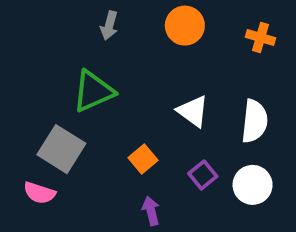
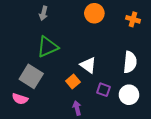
gray arrow: (109, 26) -> (43, 13), moved
white triangle: (193, 111) -> (88, 65), moved
purple square: (203, 175) -> (104, 90), turned -32

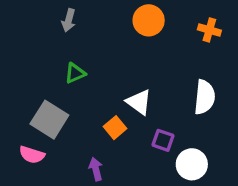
green triangle: (47, 47) -> (75, 73), size x0.6
white circle: (129, 95) -> (192, 164), moved
purple arrow: (77, 108) -> (96, 169), moved

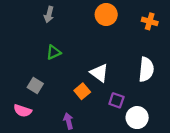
gray square: (49, 120) -> (35, 85), size x0.6

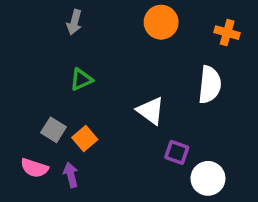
white semicircle: (146, 69) -> (210, 85), moved
orange square: (82, 91) -> (85, 138), moved
purple arrow: (68, 121) -> (71, 175), moved

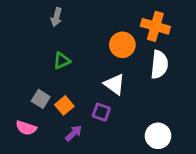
orange circle: (161, 22) -> (122, 45), moved
orange cross: (227, 33) -> (155, 26), moved, size x1.5
purple square: (177, 152) -> (101, 112), moved
purple arrow: (71, 175) -> (74, 133), moved, turned 60

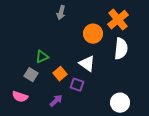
gray arrow: (56, 17) -> (61, 13), moved
orange cross: (155, 26) -> (118, 20), turned 35
green triangle: (62, 61) -> (42, 57), moved
orange square: (64, 105) -> (60, 74), moved

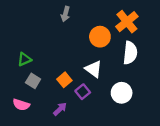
green triangle: (42, 57) -> (24, 59), moved
purple square: (77, 85) -> (83, 92), turned 32
white circle: (120, 103) -> (122, 93), moved

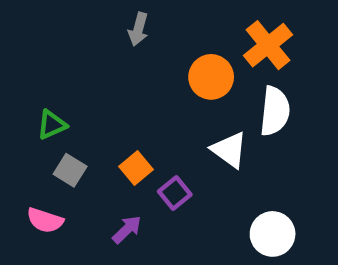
white triangle: (93, 69) -> (229, 150), moved
white circle: (122, 93) -> (273, 234), moved

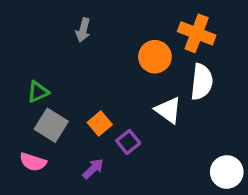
gray arrow: (138, 29) -> (83, 30), moved
orange cross: (268, 45) -> (197, 33), turned -30
gray square: (70, 170) -> (51, 125), size x1.4
white circle: (273, 234) -> (227, 172), moved

